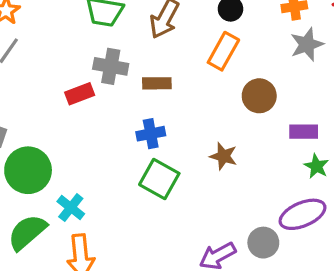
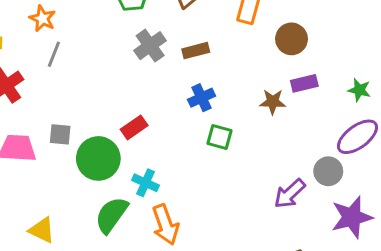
gray cross: (111, 66) -> (150, 46), turned -32
red rectangle: (80, 94) -> (134, 127), moved
purple rectangle: (304, 132) -> (304, 83), moved
green square: (159, 179) -> (220, 137), size x0.7

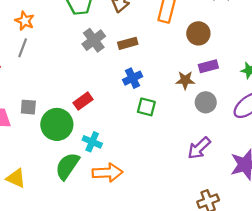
orange star: (42, 19) -> (25, 21), moved
gray circle: (328, 171) -> (206, 102), moved
orange arrow: (165, 225) -> (107, 173), turned -72

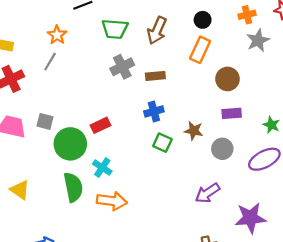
brown star: (185, 80) -> (194, 131), moved
green semicircle: (67, 166) -> (73, 187), turned 124

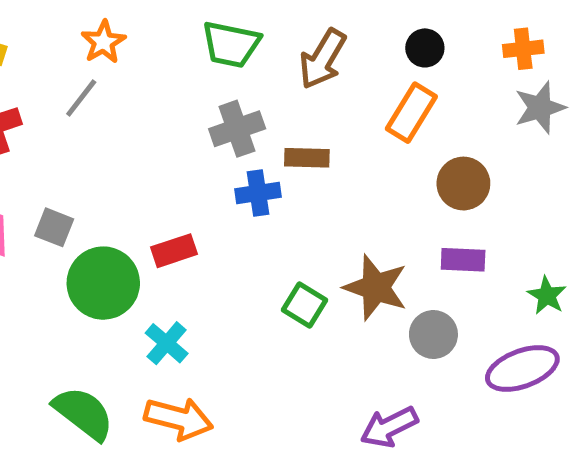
blue cross: (154, 111) -> (258, 193), moved
brown star: (194, 131) -> (376, 287), size x1.5
green semicircle: (73, 187) -> (83, 413), moved, turned -48

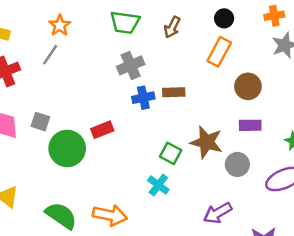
brown arrow: (323, 59) -> (172, 27), size x0.7
brown rectangle: (307, 158) -> (174, 92), moved
cyan cross: (167, 343) -> (158, 185), moved

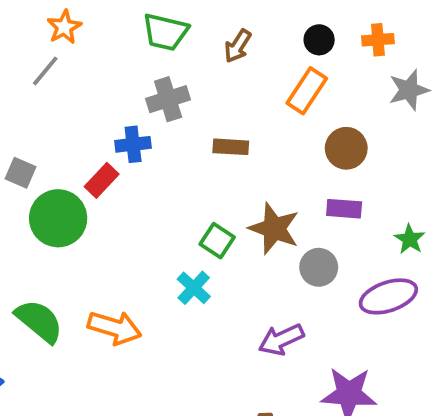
orange cross: (274, 16) -> (378, 40), moved
blue cross: (143, 98) -> (133, 144), moved
red rectangle: (102, 130) -> (102, 180), moved, turned -30

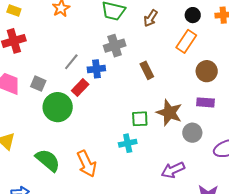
gray line: (45, 71) -> (71, 62), moved
brown rectangle: (231, 147) -> (147, 70), turned 60
green square: (217, 241) -> (140, 119), turned -36
cyan cross: (194, 288) -> (128, 143), turned 36
orange arrow: (115, 328) -> (87, 164), turned 48

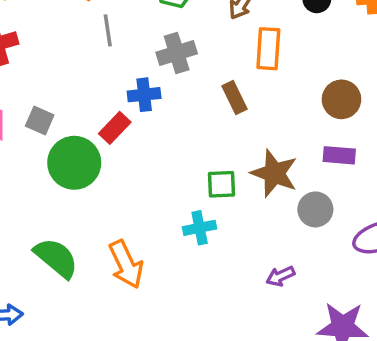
orange rectangle: (186, 41) -> (268, 49), moved, turned -30
gray line: (71, 62) -> (108, 30), moved, turned -48
purple arrow: (173, 170) -> (280, 276), size x0.7

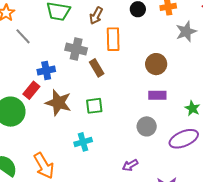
gray line: (108, 30) -> (23, 36), turned -30
gray cross: (177, 53) -> (76, 49), moved, turned 35
brown star: (274, 173) -> (58, 103), moved
green square: (221, 184) -> (94, 106), moved

